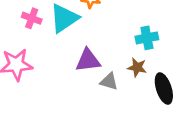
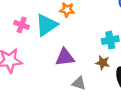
gray triangle: (109, 81) -> (79, 83), moved

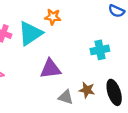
brown star: (103, 63) -> (87, 90), moved

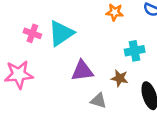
orange star: (53, 17) -> (115, 12), moved
brown star: (87, 90) -> (120, 78), moved

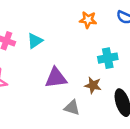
cyan triangle: (61, 33) -> (35, 41), size x0.6

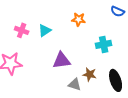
orange star: (88, 20) -> (79, 19), moved
brown star: (93, 85) -> (90, 74), moved

